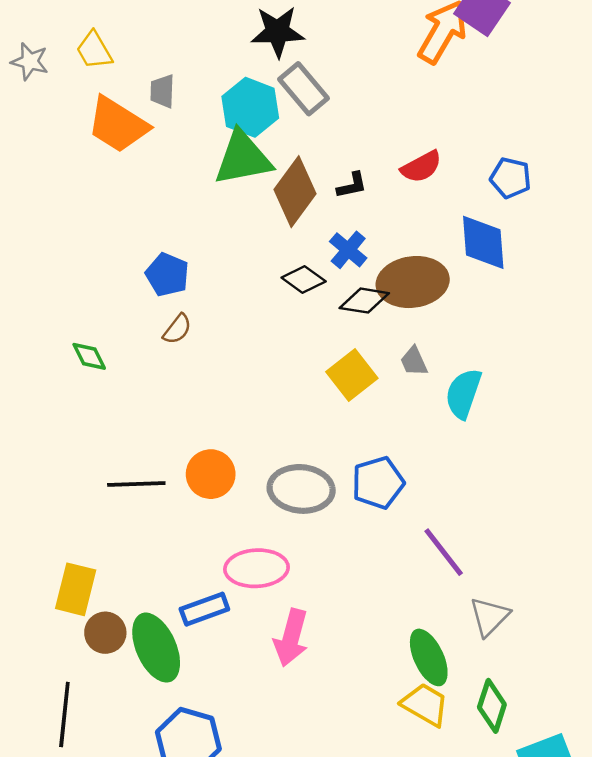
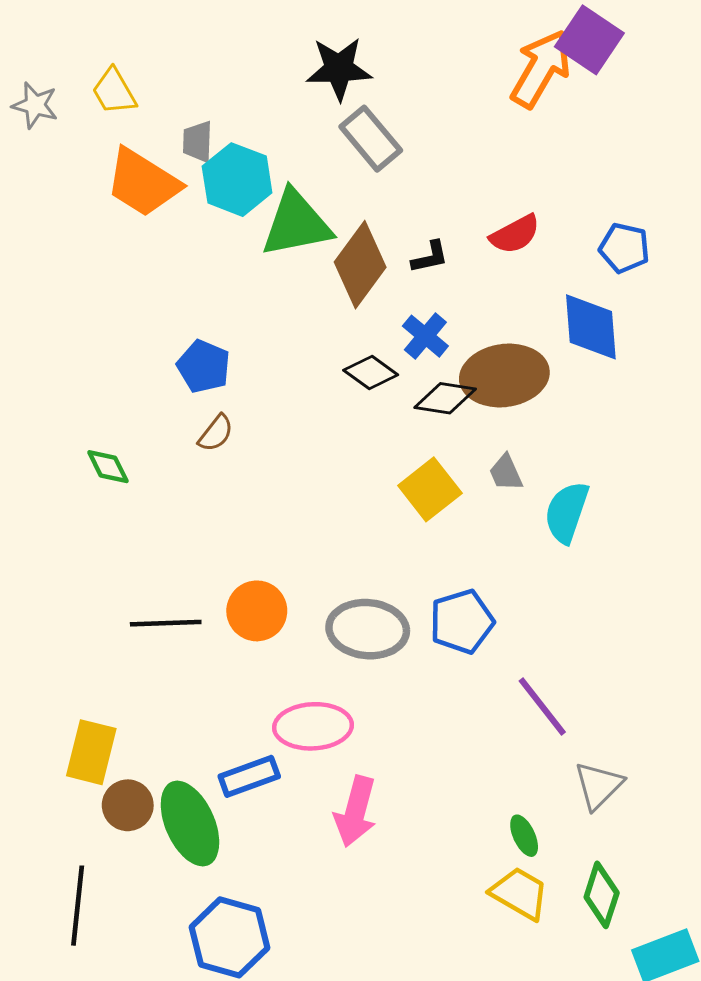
cyan hexagon: (250, 107) -> (237, 180), moved
green ellipse: (429, 657) -> (524, 836), size x0.6

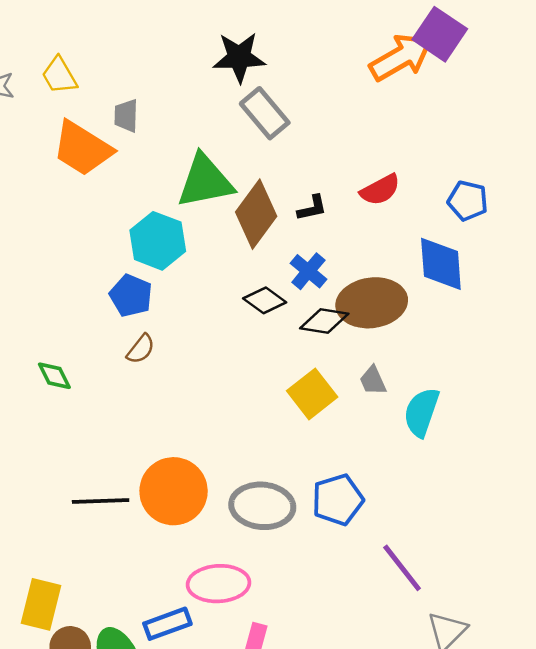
orange arrow: (541, 69) -> (401, 57), turned 30
cyan hexagon: (237, 180) -> (158, 241), moved
orange circle: (257, 611) -> (174, 491), size x1.4

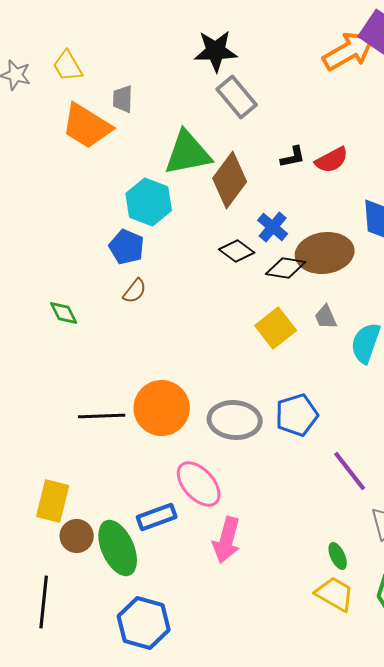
black L-shape: (312, 208) -> (293, 157), moved
pink ellipse: (219, 584) -> (199, 484), turned 51

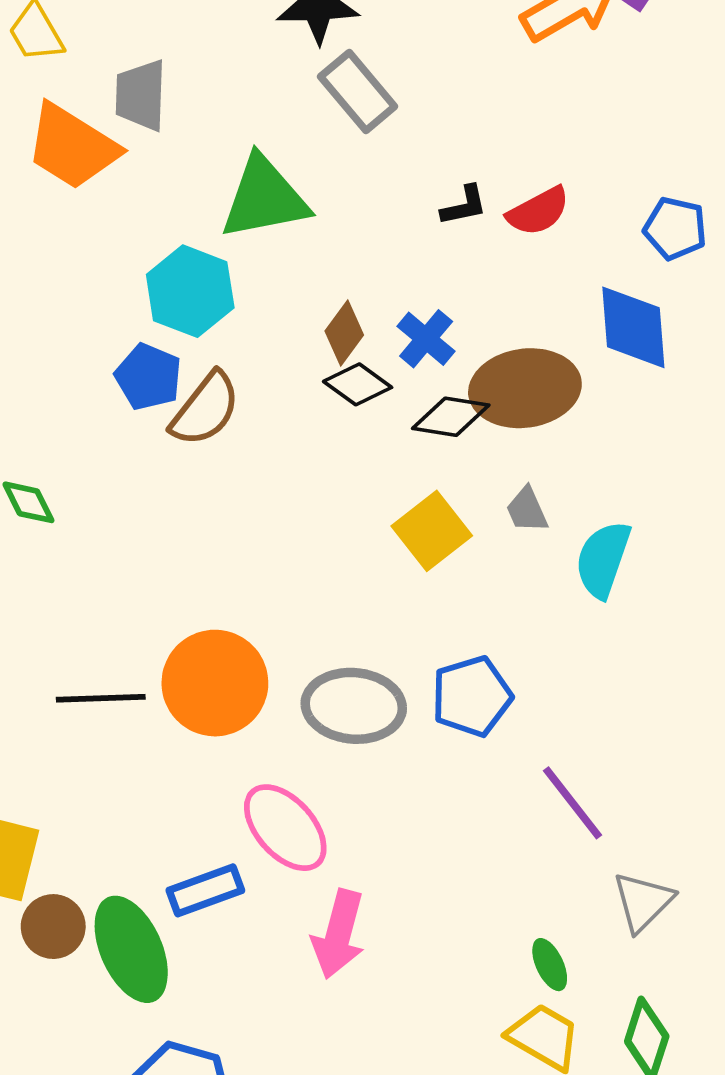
gray trapezoid: (123, 99) -> (141, 95), size x1.4
brown diamond: (230, 180) -> (344, 333), moved, size x0.6
brown semicircle: (135, 291) -> (205, 409), moved, size x1.6

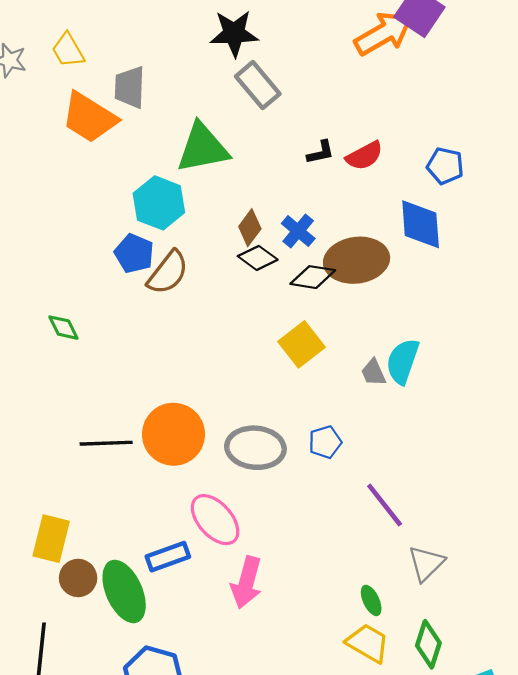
gray trapezoid: (527, 510) -> (373, 372), moved
blue pentagon: (472, 696) -> (325, 442), size x0.7

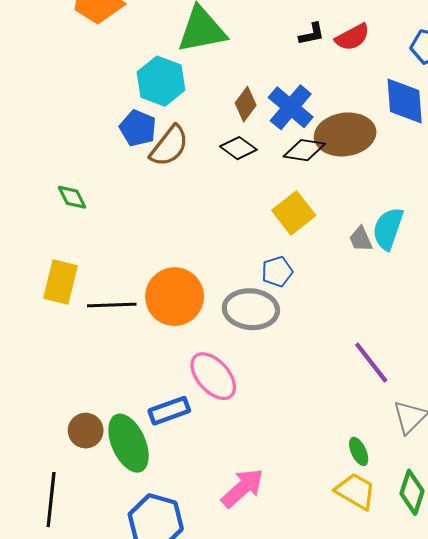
blue cross: (298, 231) -> (291, 107), size x1.4
black diamond: (258, 258) -> (238, 148), moved
blue pentagon: (325, 442) -> (277, 272), moved
yellow rectangle: (51, 539) -> (61, 282), moved
pink arrow: (246, 582) -> (243, 488), moved, turned -147

